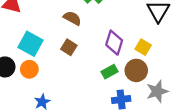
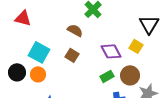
purple diamond: (114, 43) -> (111, 51), turned -45
yellow square: (143, 47) -> (136, 46), moved

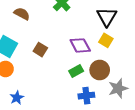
black triangle: (149, 24) -> (107, 17), moved
brown semicircle: (75, 30) -> (22, 14), moved

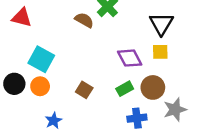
brown semicircle: (22, 14) -> (84, 20), moved
yellow square: (106, 40) -> (160, 52), turned -32
brown square: (40, 50) -> (84, 90), moved

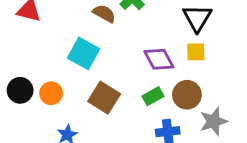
cyan square: (41, 59) -> (84, 53), moved
brown square: (84, 90) -> (104, 98), size x1.5

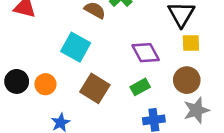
yellow square: (196, 52) -> (191, 43), moved
brown circle: (187, 95) -> (187, 80), moved

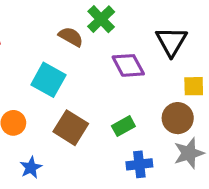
yellow square: (191, 43) -> (194, 86), moved
purple diamond: (146, 53) -> (128, 65), moved

